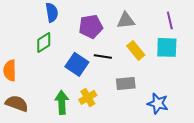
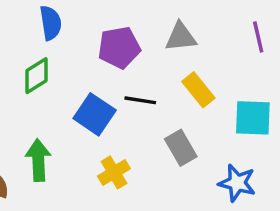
cyan square: (167, 47) -> (253, 118), moved
gray rectangle: (126, 83) -> (181, 148), turned 66
green arrow: (62, 102) -> (38, 160), moved

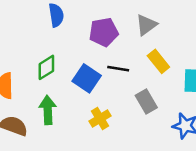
gray triangle: (181, 37) -> (146, 25), turned -30
green diamond: (37, 76) -> (46, 67), moved

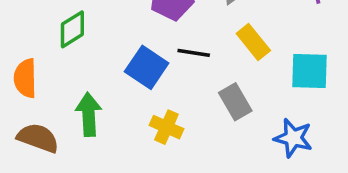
green diamond: (46, 67) -> (72, 29), moved
yellow cross: (100, 119) -> (166, 127), turned -35

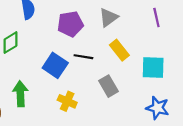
blue star: (293, 138) -> (158, 108), moved

